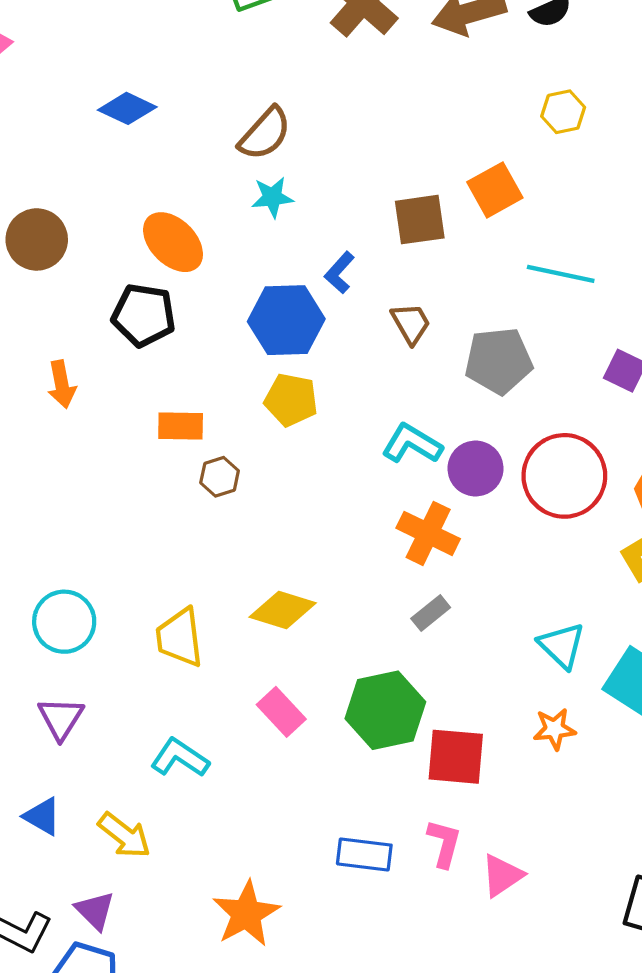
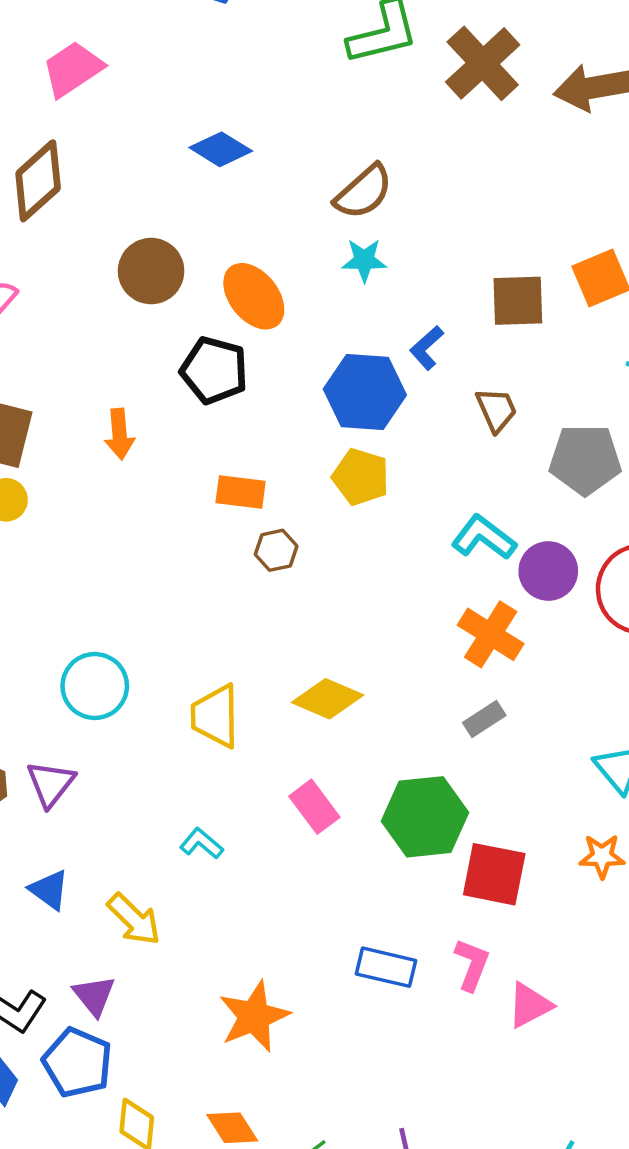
brown circle: (37, 239) -> (151, 271), moved
purple triangle: (61, 718) -> (51, 784), moved
cyan L-shape: (180, 758) -> (202, 844), size x0.7

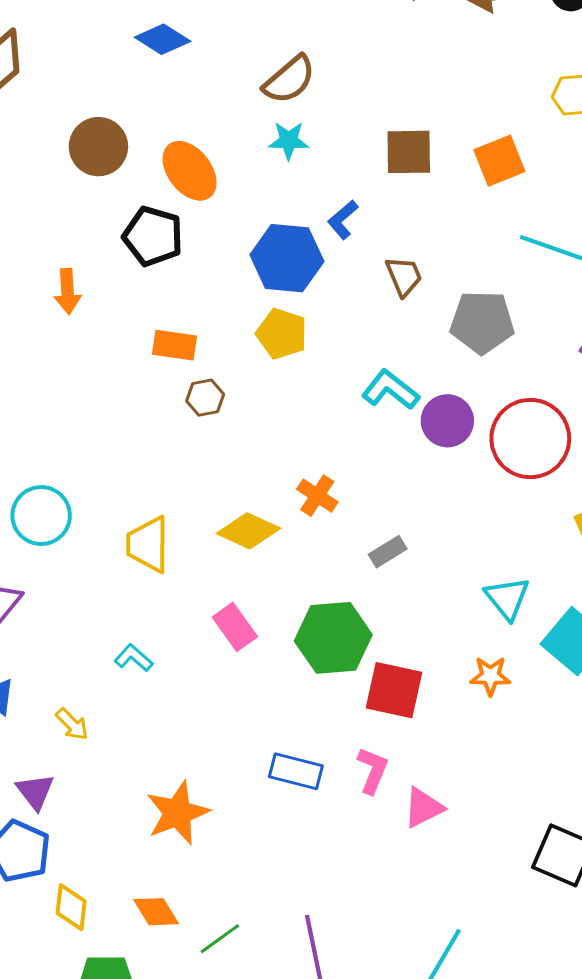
brown square: (518, 301) -> (409, 152), moved
orange cross: (491, 634) -> (317, 496), moved, size x0.7
yellow arrow: (134, 919) -> (72, 724), size x0.7

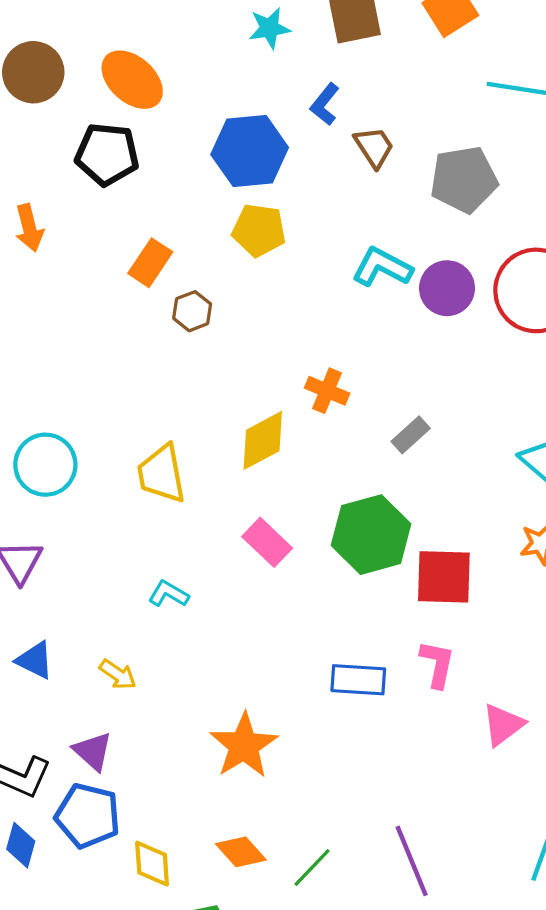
cyan star: (289, 141) -> (269, 28), moved
blue L-shape: (343, 220) -> (325, 104), moved
orange rectangle: (174, 345) -> (150, 263), turned -54
yellow diamond: (248, 531) -> (263, 440), turned -42
pink triangle: (423, 808) -> (503, 725), moved

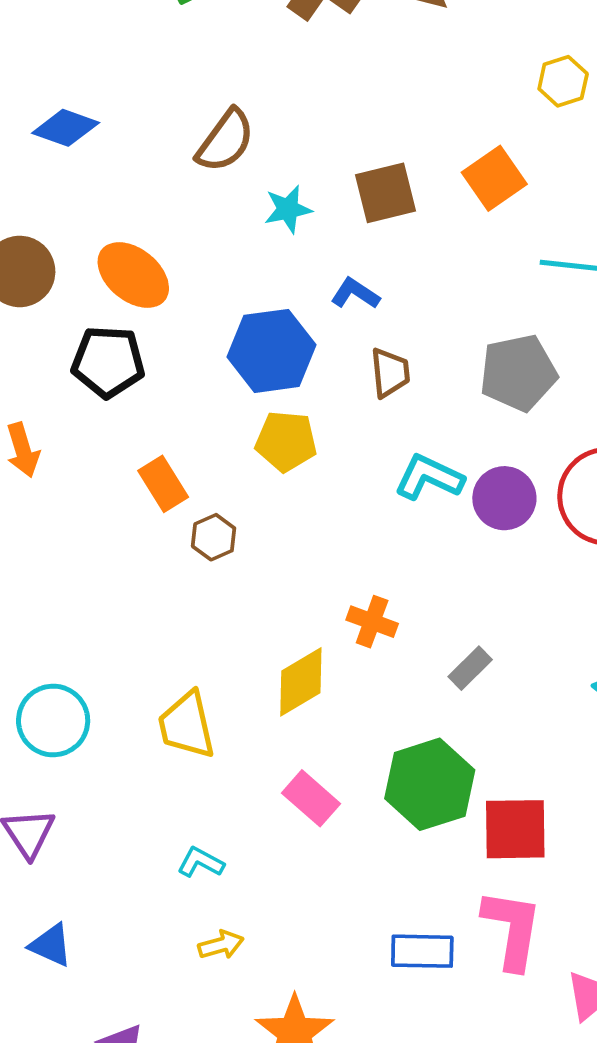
blue L-shape: (325, 104) -> (355, 294), turned 87
brown trapezoid: (374, 147) -> (390, 373), moved, turned 30
orange rectangle: (150, 263) -> (163, 484), turned -63
pink L-shape: (437, 664) -> (512, 929), size x1.5
yellow arrow: (118, 674) -> (221, 945), moved, turned -48

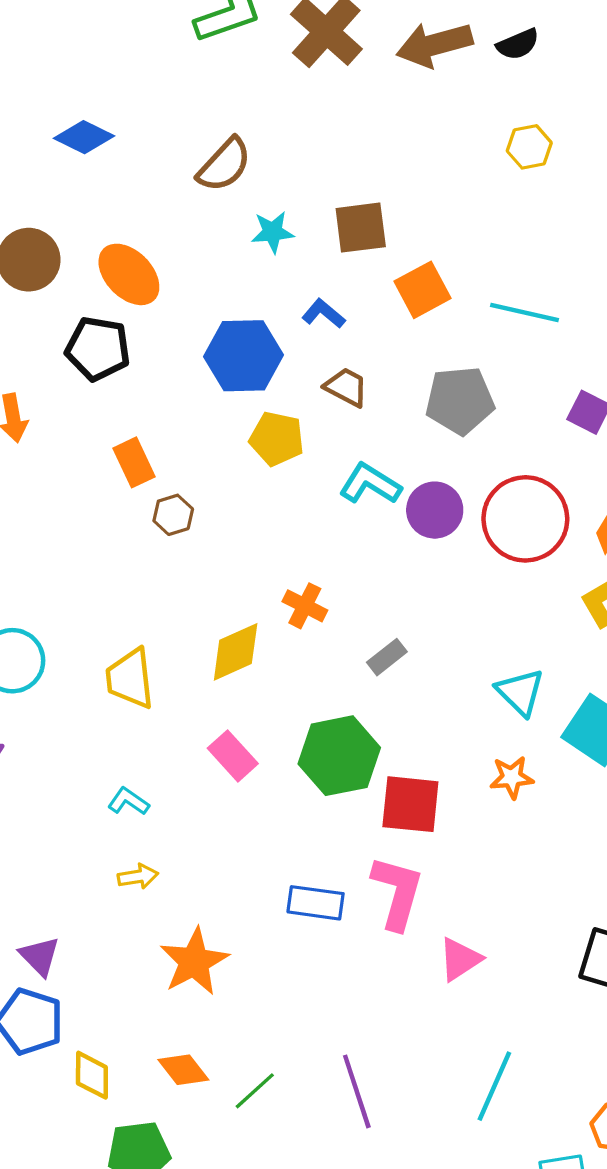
orange square: (494, 178) -> (422, 290), moved
brown trapezoid: (390, 373) -> (346, 387), turned -63
yellow pentagon: (286, 441) -> (277, 439), moved

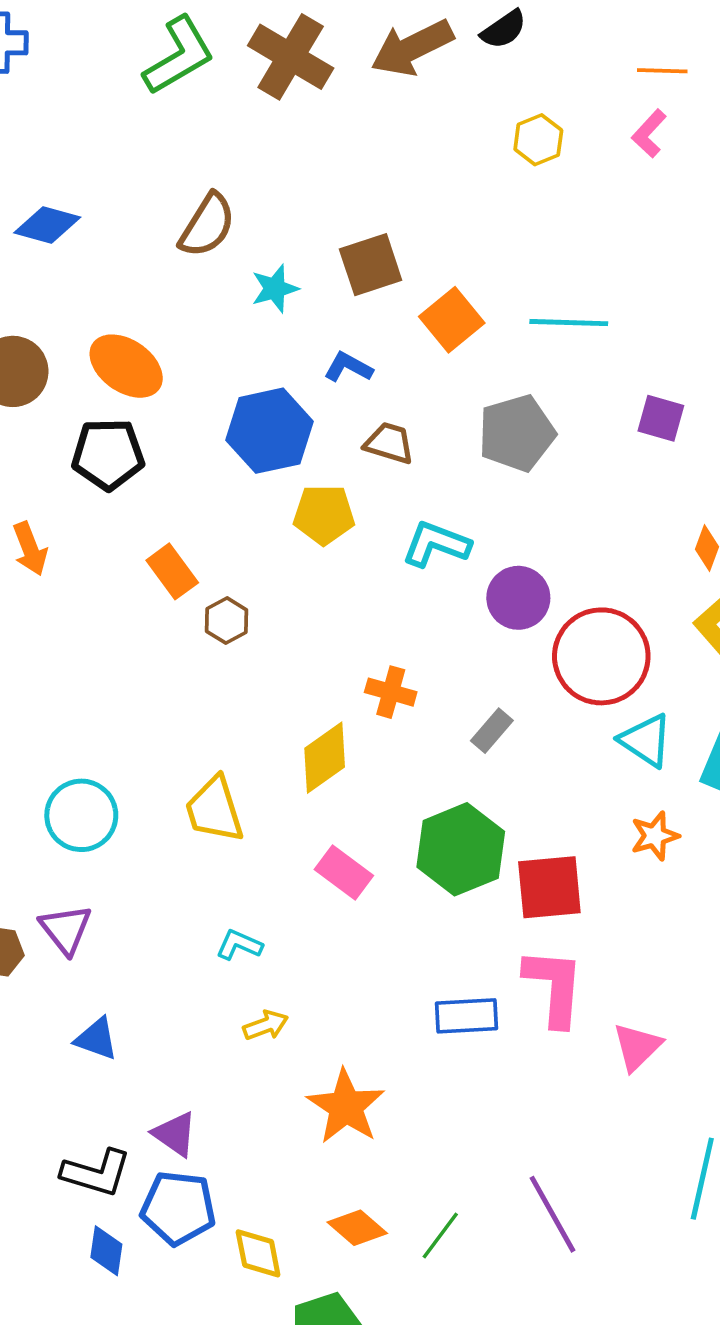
purple circle: (435, 510) -> (518, 598), moved
red circle: (525, 519) -> (601, 656), moved

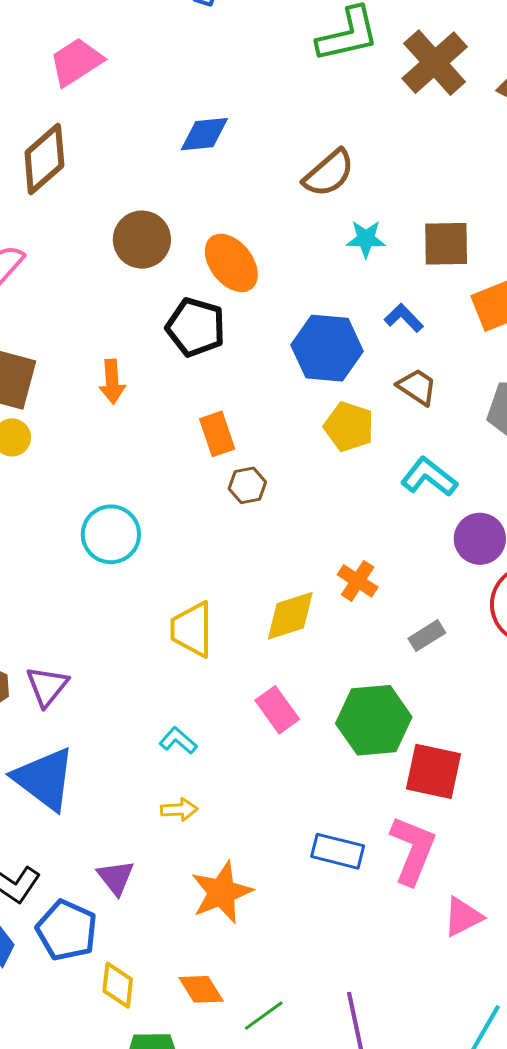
blue diamond: (47, 225) -> (204, 134), turned -38
cyan circle: (81, 815) -> (111, 534), moved
blue triangle: (97, 1039) -> (44, 779), size x1.8
purple triangle: (175, 1134) -> (116, 877), moved

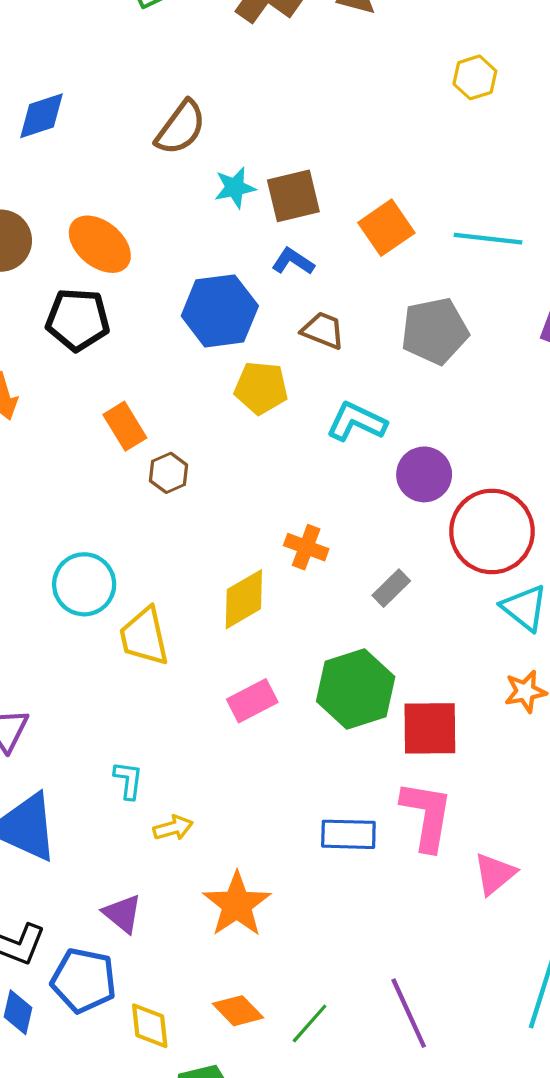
brown square: (446, 244) -> (293, 196), moved
cyan circle: (111, 534) -> (84, 584), moved
pink rectangle: (277, 710) -> (252, 701), turned -69
cyan L-shape: (178, 741) -> (128, 780), moved, turned 69

